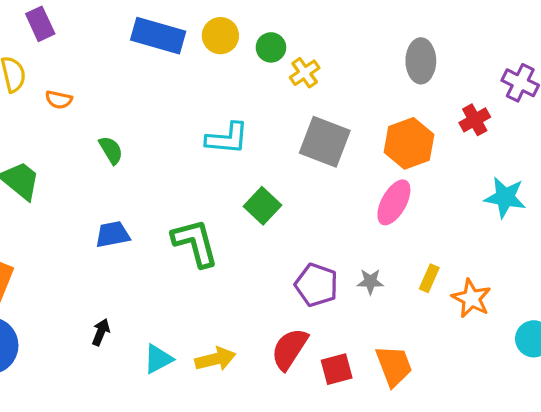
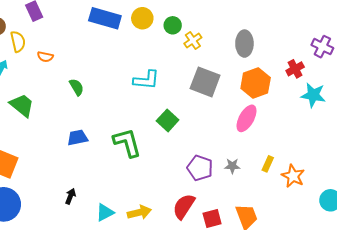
gray ellipse: (421, 61) -> (244, 44), moved
cyan star: (505, 197) -> (313, 95), moved

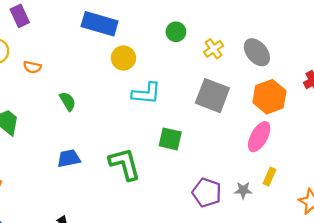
yellow circle: (142, 18) -> (123, 58), moved
yellow cross: (193, 40) -> (214, 49), moved
gray ellipse: (244, 44) -> (257, 52), turned -40
green square: (168, 120) -> (170, 139), turned -30
yellow rectangle: (268, 164) -> (269, 177), moved

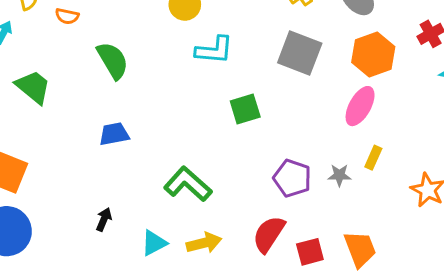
green semicircle: (68, 101) -> (113, 60), size x1.5
green square: (170, 139) -> (245, 109), turned -30
green L-shape: (125, 164) -> (188, 184), moved, turned -33

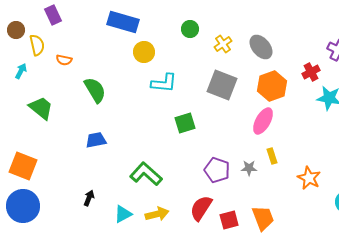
yellow rectangle: (373, 158) -> (272, 156), turned -42

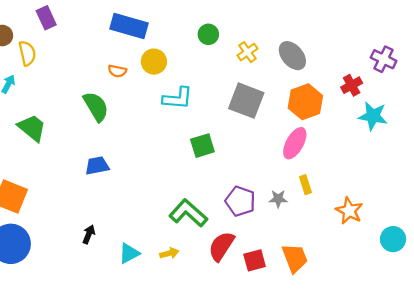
orange semicircle: (64, 60) -> (117, 71), moved
green L-shape: (146, 174) -> (188, 213), moved
yellow arrow: (157, 214) -> (169, 253), size x0.7

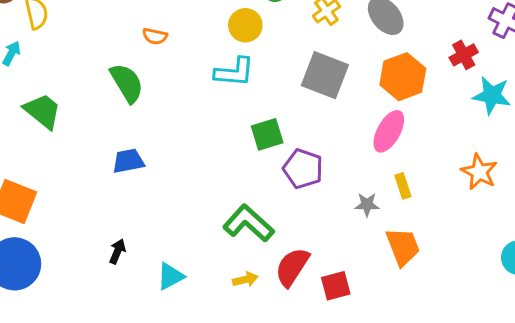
yellow circle: (154, 62) -> (245, 25), moved
purple pentagon: (240, 201) -> (303, 169), moved
orange star: (349, 211) -> (479, 172), moved
yellow arrow: (169, 253) -> (245, 279), moved
orange trapezoid: (295, 258) -> (403, 247), moved

